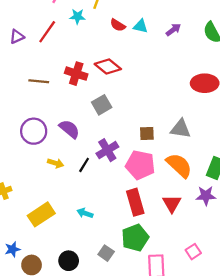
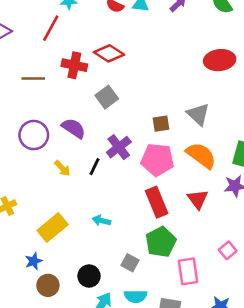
red line: (47, 32) -> (51, 28), moved
gray triangle: (181, 129) -> (198, 114), turned 40
yellow arrow: (56, 163) -> (62, 168), turned 35
blue star: (12, 249) -> (34, 261), moved

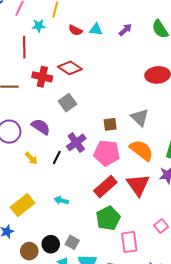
red line: (51, 28) -> (24, 47), turned -30
red triangle: (198, 199) -> (138, 185), size x1.4
red rectangle: (157, 202) -> (105, 187), turned 70
gray square: (130, 263) -> (72, 242), moved
brown circle: (48, 285) -> (29, 251), moved

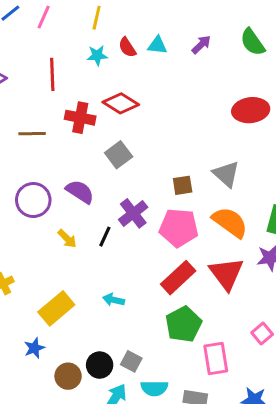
cyan star: (39, 26) -> (97, 55), moved
red semicircle: (75, 30) -> (127, 47), turned 32

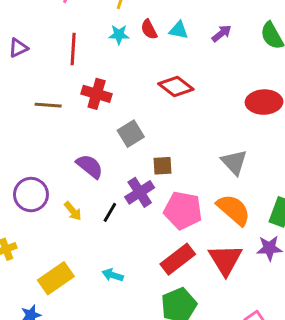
red diamond: (121, 103) -> (176, 86), moved
brown square: (183, 185) -> (163, 166), moved
purple circle: (33, 200) -> (31, 195), moved

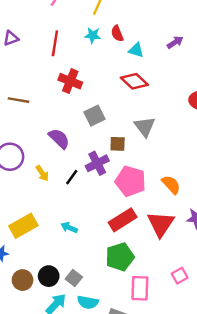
cyan triangle: (179, 30) -> (136, 50), moved
brown line: (48, 105) -> (18, 100), moved
gray triangle: (234, 162) -> (145, 127), moved
orange semicircle: (234, 210) -> (171, 185), size x0.7

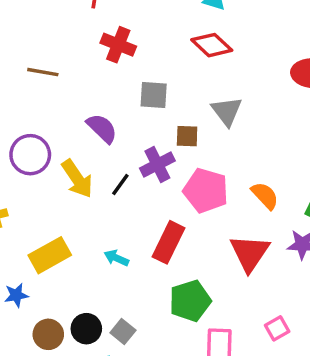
gray square: (95, 116) -> (154, 95), turned 30
yellow arrow: (42, 173) -> (77, 179), size x1.6
red rectangle: (123, 220) -> (169, 242), moved, turned -32

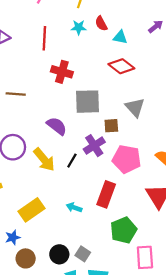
gray square: (154, 95) -> (88, 102), size x1.4
brown circle: (48, 334) -> (26, 258), moved

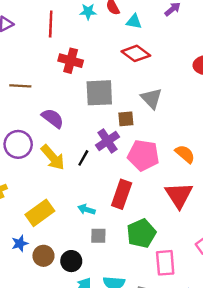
purple semicircle: (57, 126) -> (53, 118), moved
gray square: (83, 254) -> (98, 236), moved, turned -32
brown circle: (26, 258) -> (43, 256), moved

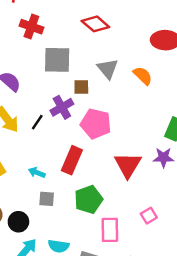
orange semicircle: (185, 154) -> (143, 76), moved

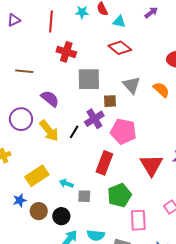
cyan arrow: (37, 172) -> (66, 183), moved

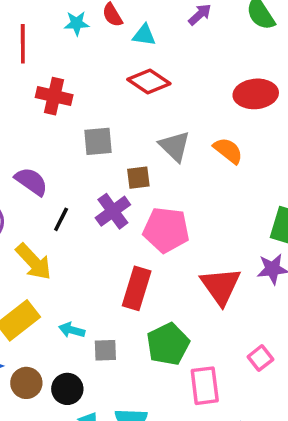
gray square: (89, 79) -> (98, 141), size x0.7
yellow arrow: (49, 131) -> (34, 262), moved
black line: (74, 132) -> (61, 219), moved

